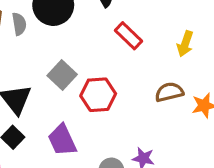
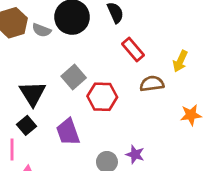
gray semicircle: (19, 24) -> (42, 30), turned 114
brown semicircle: (169, 92) -> (152, 84), moved

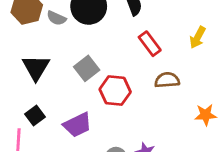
yellow arrow: (180, 61) -> (198, 37), moved
black triangle: (32, 94) -> (36, 68), moved
purple trapezoid: (68, 132) -> (77, 125), turned -100

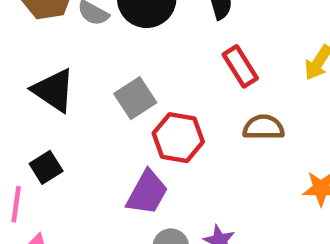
black triangle: (36, 68) -> (54, 90), turned -32
purple trapezoid: (77, 125) -> (147, 193), moved, turned -40

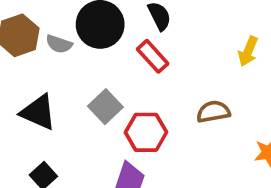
red rectangle: (240, 66) -> (153, 56), moved

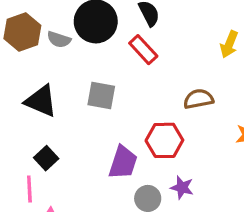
gray square: (105, 107) -> (101, 95), turned -36
red hexagon: (146, 132) -> (164, 140), moved

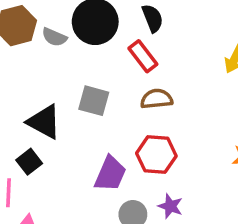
brown semicircle: (198, 99) -> (157, 99), moved
black triangle: (41, 101) -> (44, 122), moved

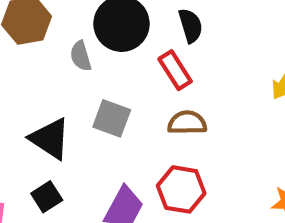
gray semicircle: (54, 37) -> (81, 56), moved, turned 45
black square: (29, 162) -> (47, 197), moved

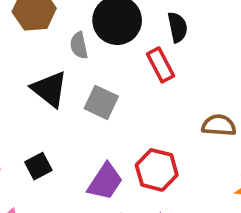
brown semicircle: (187, 123) -> (219, 125), moved
black triangle: (50, 139) -> (50, 89), moved

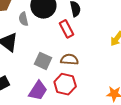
gray square: (101, 102) -> (43, 61), moved
brown semicircle: (219, 125) -> (69, 59), moved

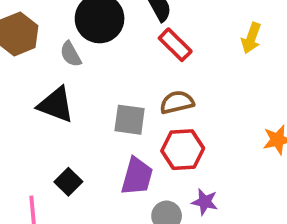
red rectangle: (67, 29) -> (175, 45), moved

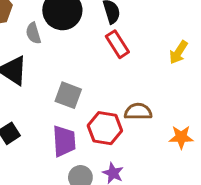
brown semicircle: (177, 102) -> (138, 112), moved
purple trapezoid: (137, 176) -> (64, 141), turned -32

